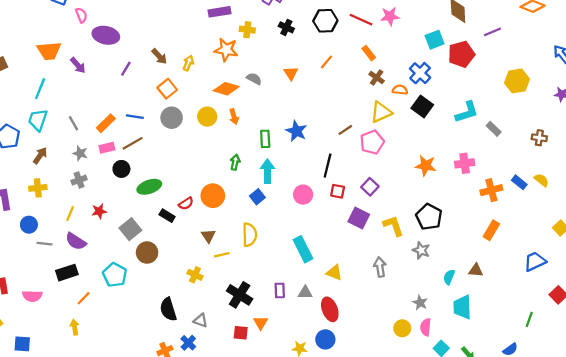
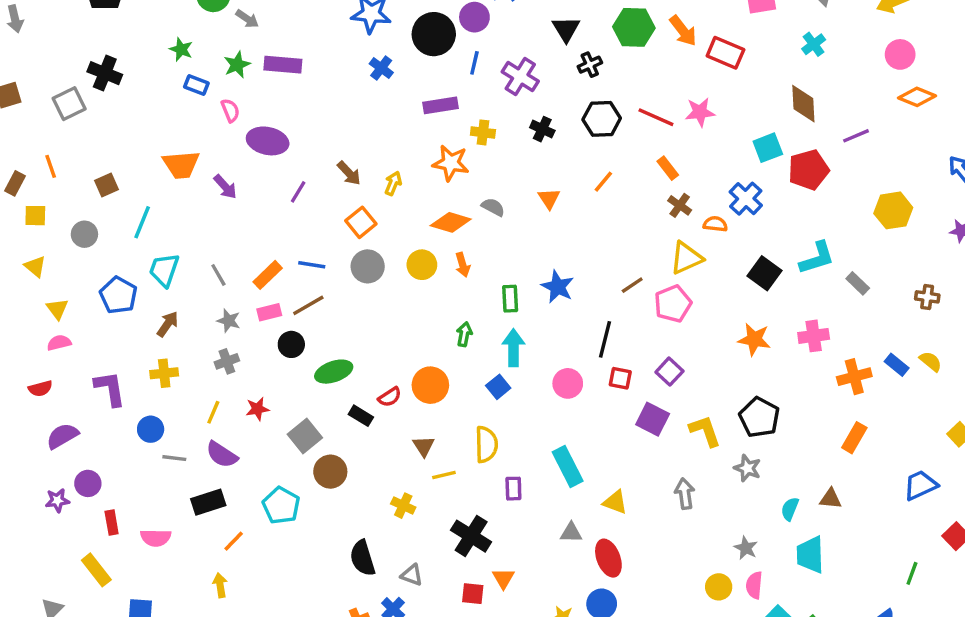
cyan line: (40, 89) -> (142, 222), moved
black square: (422, 107) -> (764, 273), moved
purple rectangle: (280, 290) -> (513, 489), moved

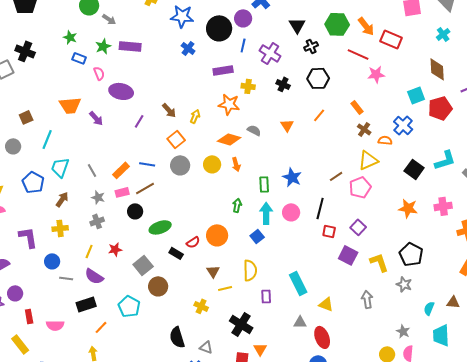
red line: (656, 117) -> (358, 54), moved
pink circle: (568, 383) -> (291, 212), moved

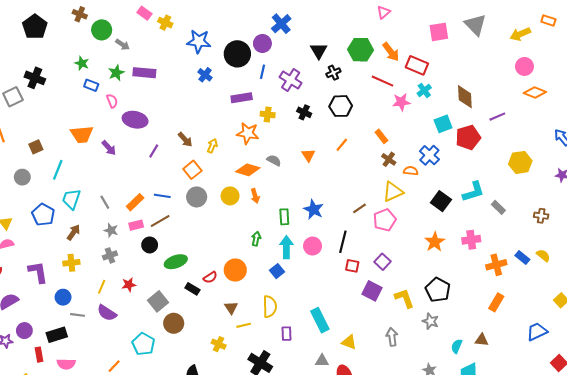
cyan cross: (443, 34) -> (424, 90), moved
orange star: (408, 208) -> (435, 242), turned 30
black rectangle: (86, 304) -> (57, 335), moved

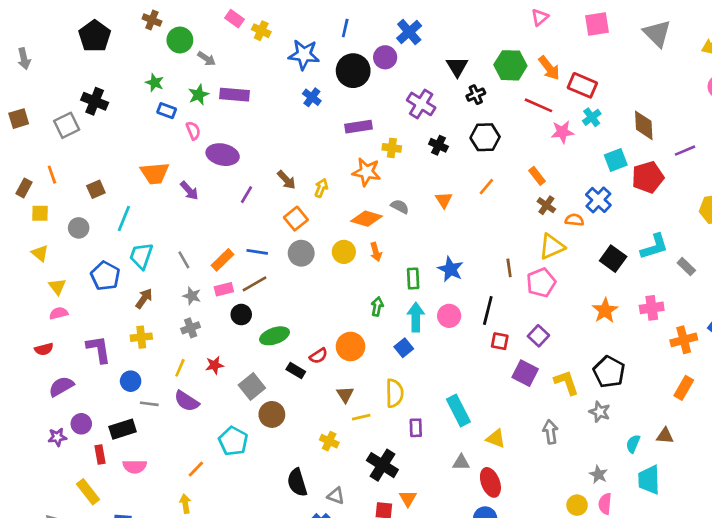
pink square: (439, 32) -> (597, 24), moved
blue line: (262, 72) -> (345, 28), moved
brown line: (360, 208) -> (509, 268), turned -64

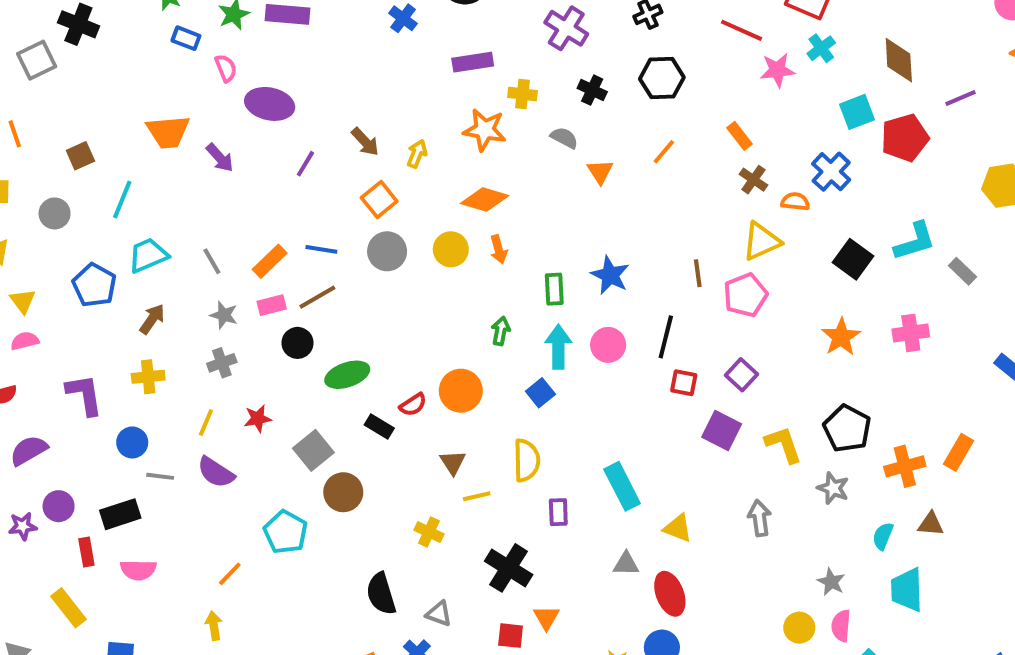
gray semicircle: (400, 207) -> (564, 138), moved
cyan trapezoid: (141, 256) -> (148, 255), turned 48
orange cross: (684, 340) -> (905, 466), moved

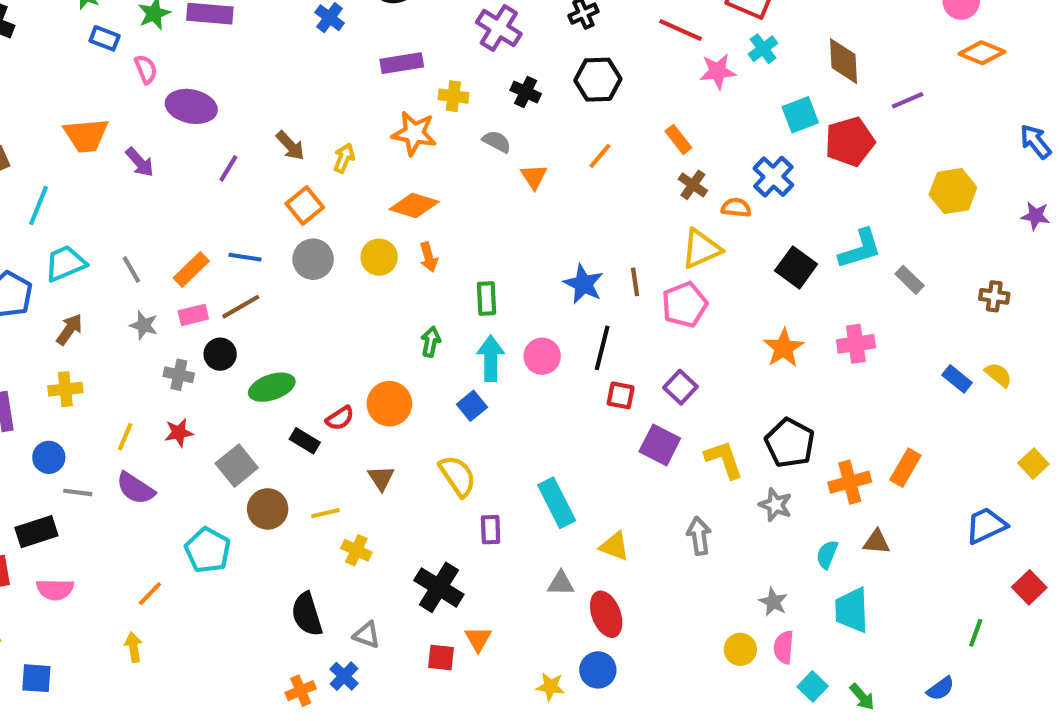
blue star: (610, 275) -> (583, 284), moved
gray cross: (222, 363) -> (179, 375), moved, turned 32
yellow semicircle: (526, 460) -> (458, 476), turned -33
yellow line: (477, 496) -> (325, 513), moved

